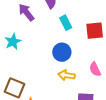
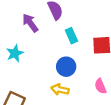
yellow arrow: (66, 75) -> (60, 90), moved

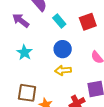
cyan star: (15, 53) -> (24, 52), moved

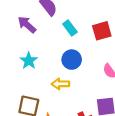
yellow arrow: (63, 70) -> (60, 84), moved

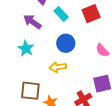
purple arrow: (27, 25) -> (32, 22), moved

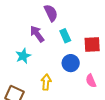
blue circle: (66, 43) -> (71, 63), moved
yellow arrow: (58, 67) -> (46, 82), turned 84

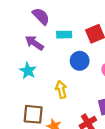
cyan rectangle: (65, 36) -> (64, 35), turned -48

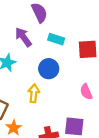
blue circle: (80, 61) -> (49, 69), moved

